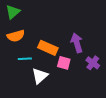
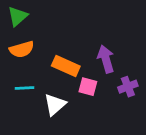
cyan line: (25, 59) -> (24, 88), moved
purple cross: (93, 63) -> (128, 87), turned 32

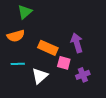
green triangle: (18, 16) -> (25, 12), moved
purple cross: (128, 87) -> (83, 75), moved

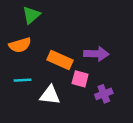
purple arrow: (77, 43) -> (96, 54), turned 108
white triangle: (40, 76) -> (50, 95), turned 48

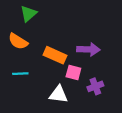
orange semicircle: (20, 45) -> (18, 41), turned 48
white triangle: (50, 95) -> (58, 94), moved

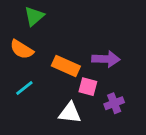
cyan line: (20, 74) -> (24, 88), turned -35

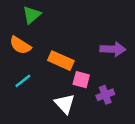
purple arrow: (106, 59) -> (113, 49), moved
white triangle: (70, 113) -> (65, 104), turned 40

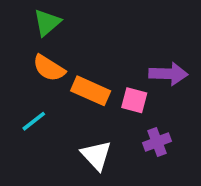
orange semicircle: (20, 45) -> (49, 68), moved
pink square: (81, 80) -> (134, 100), moved

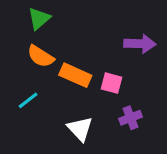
purple arrow: (168, 74) -> (140, 44), moved

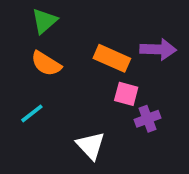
orange rectangle: (75, 75) -> (112, 58), moved
purple cross: (130, 118) -> (148, 119), moved

